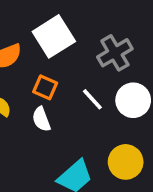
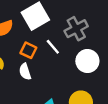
white line: (92, 99) -> (53, 47), moved

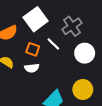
white semicircle: (25, 72) -> (32, 68), turned -72

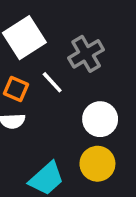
white circle: (85, 53) -> (100, 119), moved

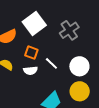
white line: (52, 82) -> (51, 63), moved

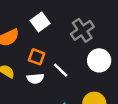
white square: (34, 24) -> (40, 22), size x0.7
white circle: (79, 66) -> (99, 60), moved

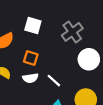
white square: (40, 22) -> (33, 26), turned -36
white line: (61, 70) -> (54, 81), moved

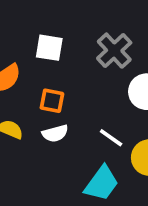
white line: (54, 81) -> (111, 138), moved

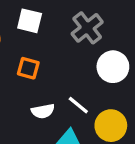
white semicircle: (55, 133) -> (43, 111), moved

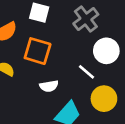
orange square: (28, 68) -> (38, 51), size x1.5
white line: (78, 105) -> (86, 72), moved

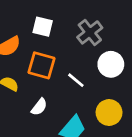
white line: (86, 72) -> (76, 80), moved
white semicircle: (49, 86) -> (39, 107), moved, turned -42

